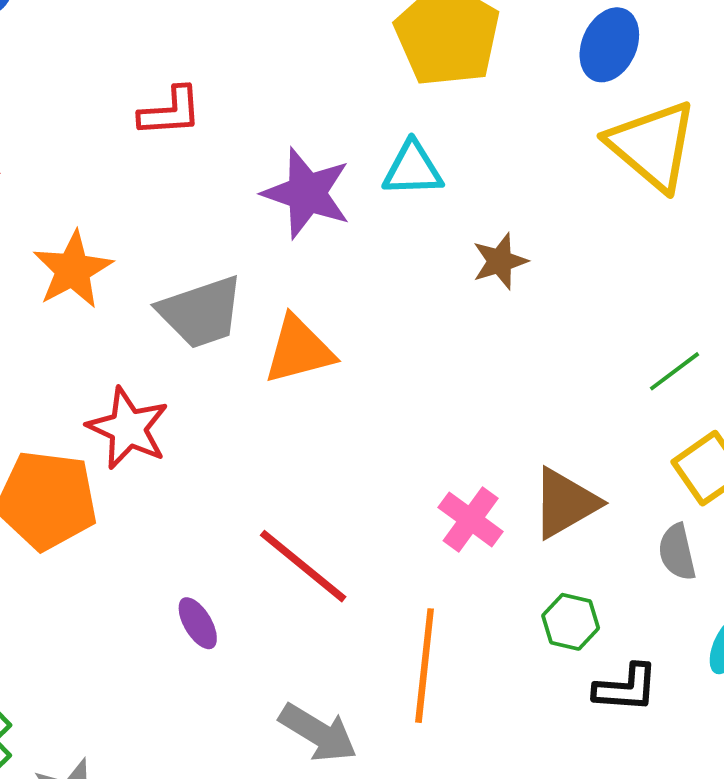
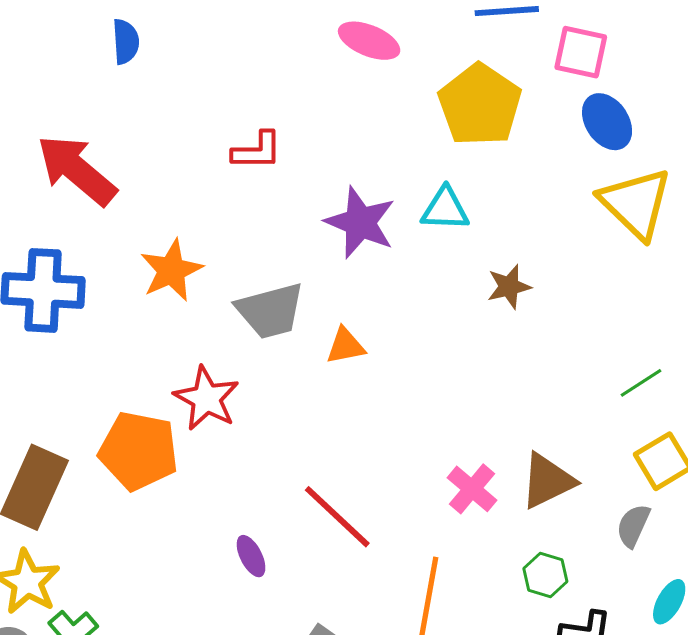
blue ellipse: (609, 45) -> (607, 122), turned -62
orange triangle: (299, 350) -> (346, 346), size x0.7
gray semicircle: (677, 552) -> (633, 526), turned 33

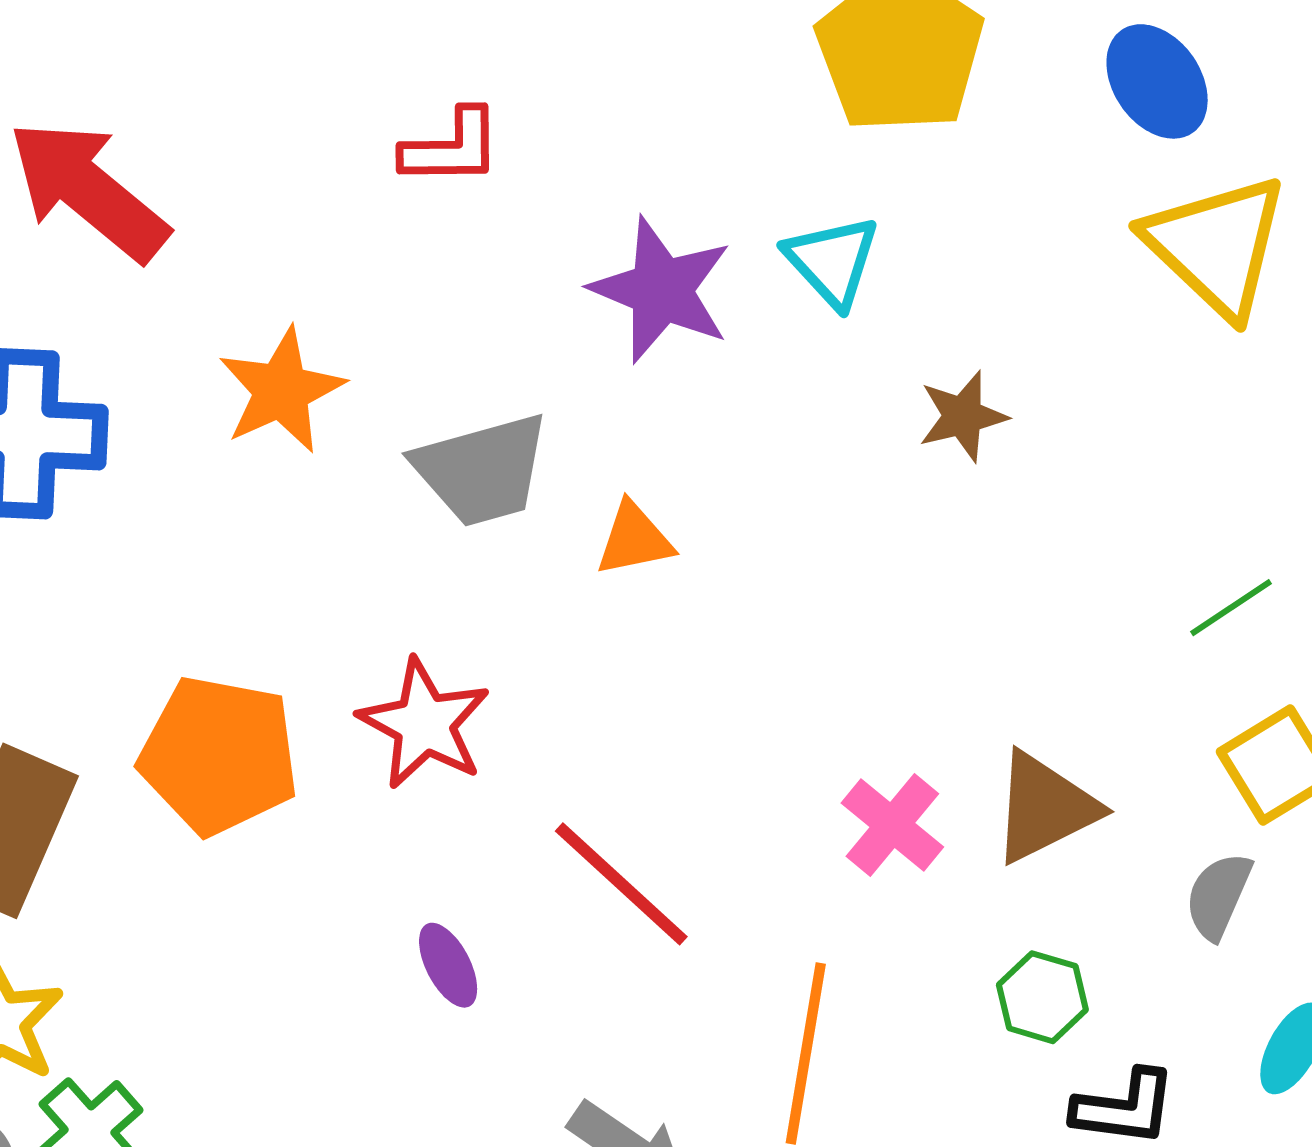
cyan triangle: (445, 209) -> (832, 261), turned 46
red star: (206, 398) -> (424, 724), moved

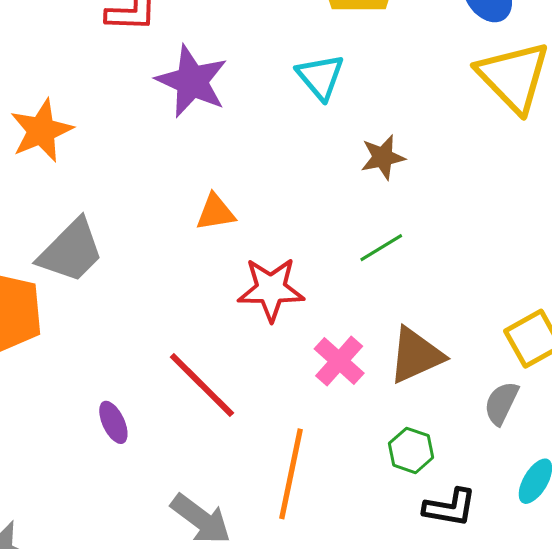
purple star: (661, 290) -> (192, 81), moved
gray trapezoid: (482, 470) -> (71, 251), moved, turned -32
green line: (1231, 608) -> (381, 248), moved
red star: (424, 724) -> (271, 289), moved, turned -30

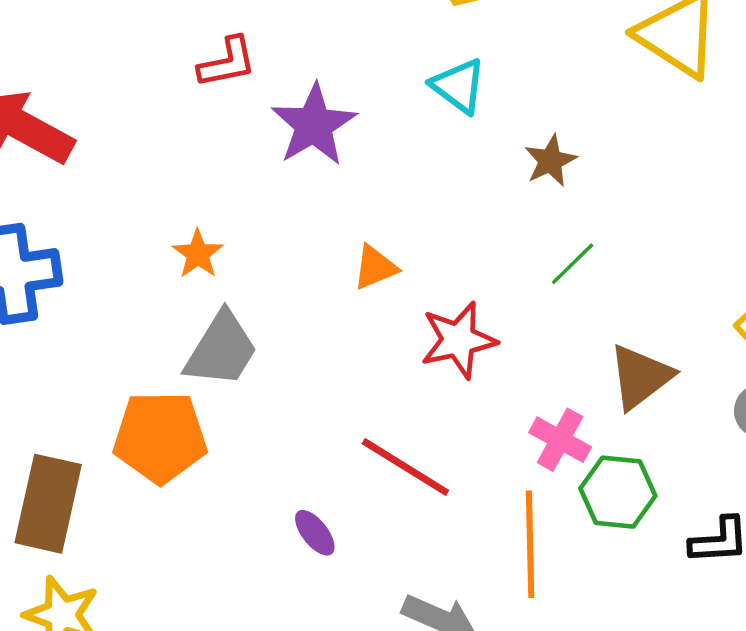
purple star: (192, 81) -> (314, 125), turned 30
orange star: (41, 131) -> (198, 254), moved, size x0.7
pink cross: (339, 361) -> (560, 440), moved
green hexagon: (411, 450) -> (618, 492), moved, size x1.4

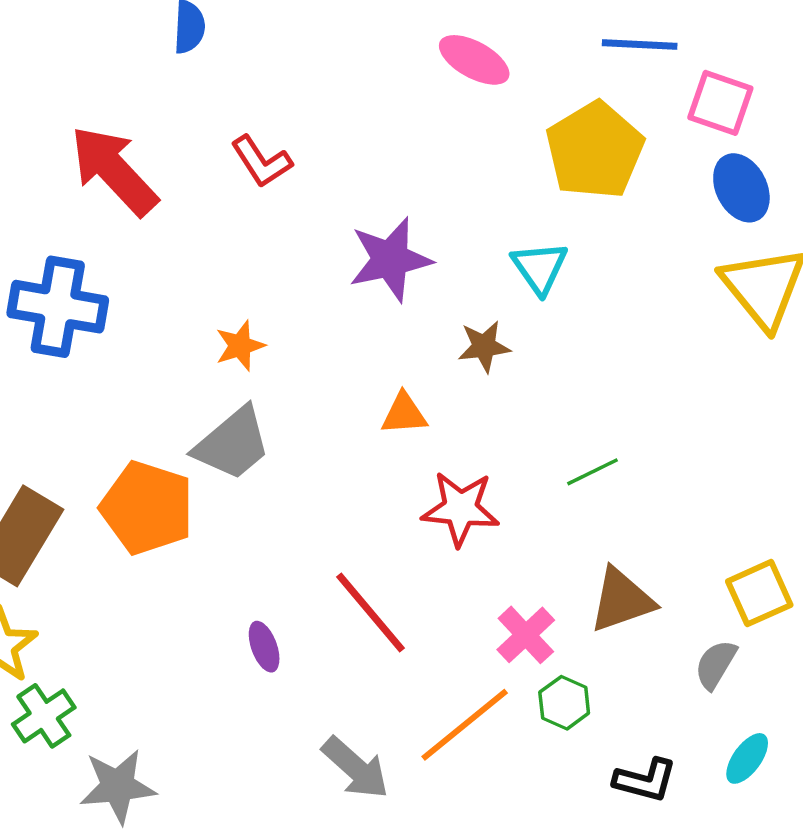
red L-shape: (227, 62) -> (261, 162), moved, turned 50
brown star: (550, 161) -> (484, 346), moved
green hexagon: (618, 492) -> (564, 703), size x0.7
orange line: (530, 544) -> (465, 725), turned 34

